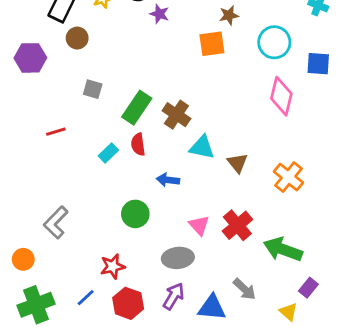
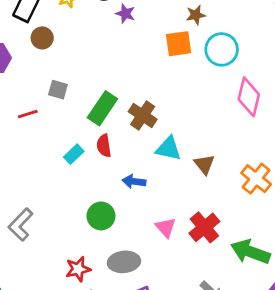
cyan circle: (274, 42) -> (222, 49), moved
red line: (56, 132) -> (28, 114), moved
gray ellipse: (178, 258) -> (124, 262), moved

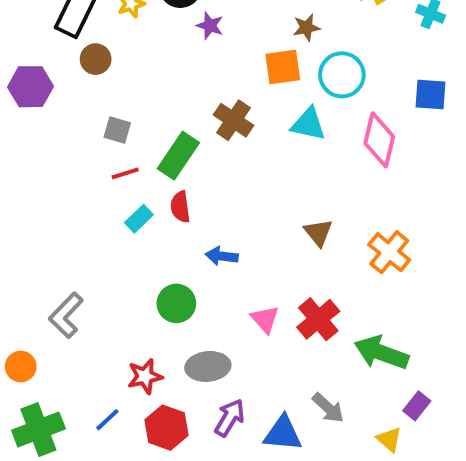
red line: (28, 114) -> (125, 173), moved
brown cross: (143, 115) -> (234, 120), moved
cyan triangle: (168, 148) -> (308, 124), moved

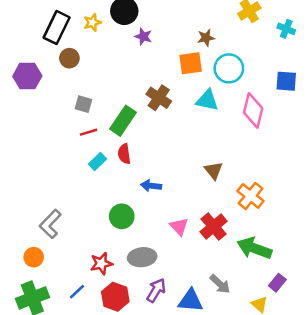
orange cross: (389, 252) -> (251, 196), moved
orange circle: (21, 366) -> (34, 257), moved

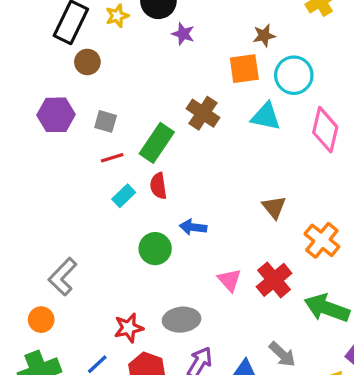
purple hexagon: (27, 76) -> (56, 115), moved
green circle: (122, 216) -> (155, 249), moved

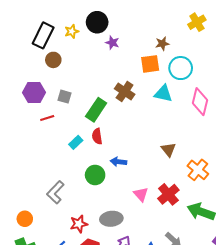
red line: (112, 158) -> (47, 118), moved
gray L-shape: (63, 277) -> (55, 192), moved

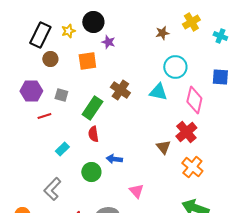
brown star: (162, 44) -> (162, 33), moved
orange square: (150, 64) -> (87, 61), moved
cyan rectangle: (76, 142) -> (62, 149), moved
red cross: (168, 194) -> (186, 132), moved

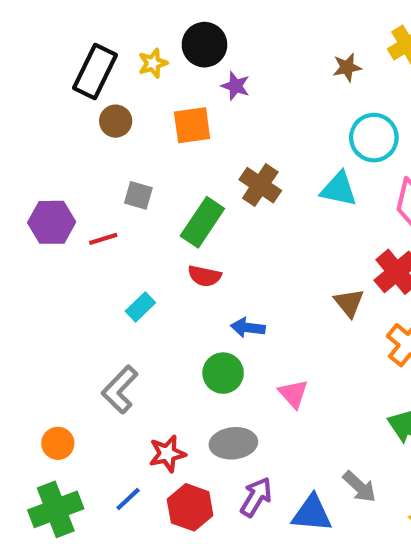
purple hexagon: (31, 91) -> (52, 222), moved
red semicircle: (93, 134) -> (204, 276), turned -70
green circle: (91, 172) -> (223, 373), moved

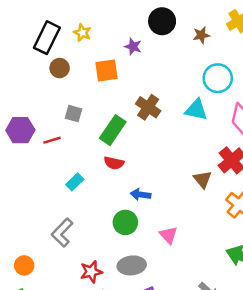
black circle: (204, 45) -> (162, 21), moved
yellow star: (153, 63) -> (82, 33), turned -30

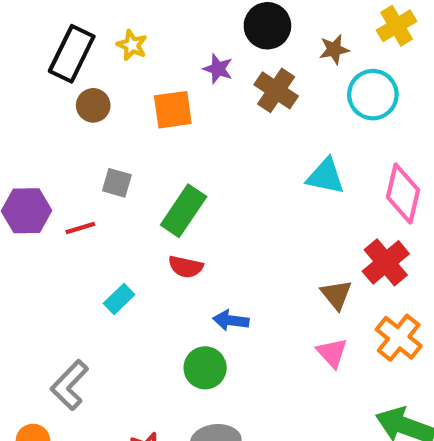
cyan circle: (218, 78) -> (373, 95), moved
brown cross: (148, 107) -> (276, 90), moved
gray L-shape: (62, 233) -> (70, 385), moved
pink triangle: (168, 235) -> (332, 353), moved

